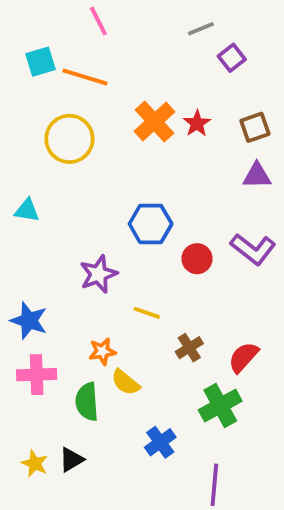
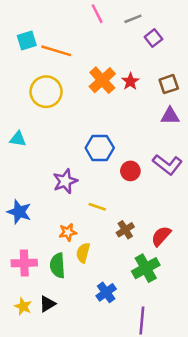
pink line: (98, 21) -> (97, 14), moved
pink cross: (37, 375) -> (24, 263), moved
yellow semicircle: (125, 382) -> (83, 253), turned 66

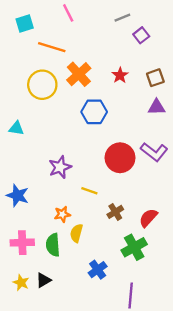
pink line: (97, 14) -> (68, 13), moved
cyan square: (27, 41) -> (25, 23), moved
orange cross: (102, 80) -> (79, 74), moved
blue hexagon: (100, 148) -> (94, 112), moved
red circle: (130, 171) -> (120, 158), size x1.6

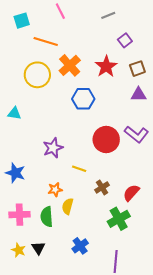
purple square: (141, 35) -> (125, 40), moved
red star: (120, 75) -> (106, 66), size x1.5
blue cross: (98, 270) -> (80, 246), moved
black triangle: (43, 280) -> (38, 248), turned -32

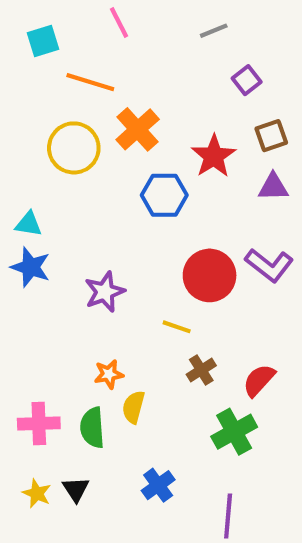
red star: (106, 66) -> (214, 156), moved
yellow line: (79, 169) -> (177, 327), moved
blue star: (15, 173) -> (31, 267), moved

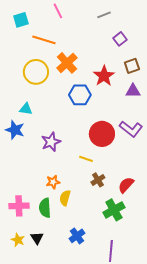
cyan triangle: (29, 224) -> (26, 109), moved

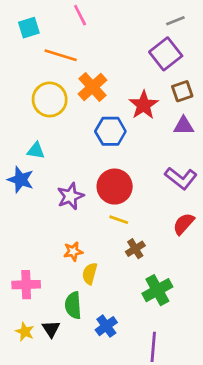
gray line: (104, 15) -> (175, 21), moved
purple square: (120, 39) -> (166, 54), size x1.6
red circle: (102, 134) -> (115, 187), moved
red semicircle: (126, 185) -> (184, 224), moved
green semicircle: (45, 208) -> (73, 305), moved

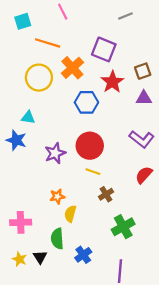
gray line: (175, 21) -> (125, 16), moved
purple square: (166, 54) -> (104, 49), moved, turned -30

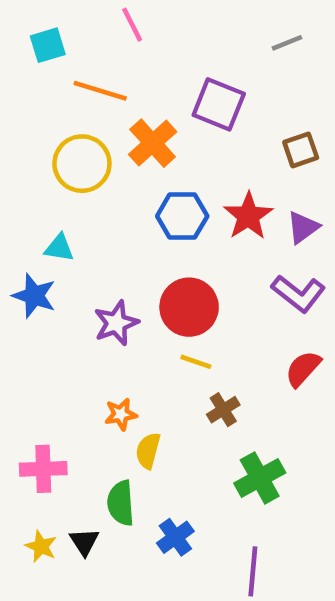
gray line: (125, 16) -> (287, 43), moved
red star: (112, 82) -> (248, 216), moved
purple triangle: (144, 98) -> (303, 227), moved, turned -35

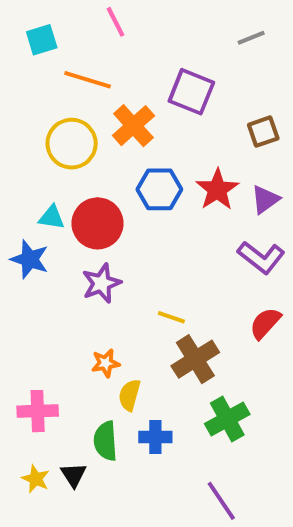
red circle: (189, 307) -> (98, 223), moved
brown cross: (223, 410) -> (195, 359), size x1.6
blue cross: (175, 537) -> (155, 437), moved, turned 36
purple line: (253, 571) -> (221, 501), turned -39

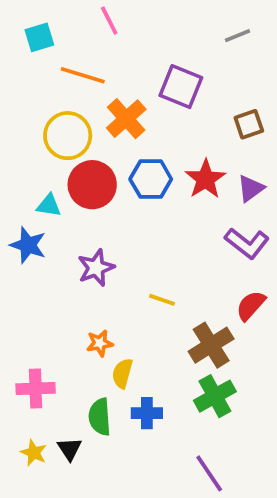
red circle: (98, 223) -> (92, 185), moved
brown cross: (195, 359) -> (211, 345), moved

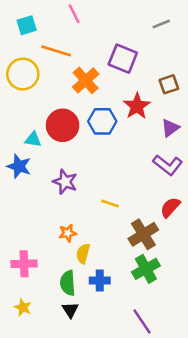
yellow circle: (68, 136) -> (23, 74), moved
red star: (205, 179) -> (137, 106), moved
purple star: (96, 268) -> (65, 182), turned -30
black triangle: (70, 449) -> (70, 310), moved

